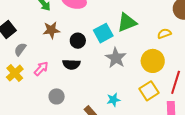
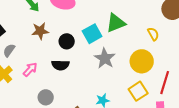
yellow semicircle: (164, 34) -> (153, 34), turned 80

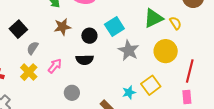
green triangle: (116, 23) -> (153, 18), moved
yellow square: (138, 91) -> (151, 85), moved

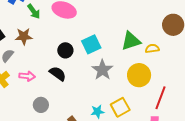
yellow semicircle: (175, 23) -> (152, 49), turned -72
brown star: (62, 27) -> (24, 36), moved
black semicircle: (85, 60) -> (58, 74), turned -150
pink arrow: (55, 66) -> (27, 76), turned 49

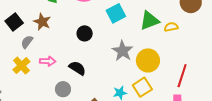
brown star: (24, 36) -> (42, 22), turned 30
cyan square: (91, 44) -> (116, 13), moved
black semicircle: (58, 74) -> (77, 68), moved
yellow circle: (139, 75) -> (148, 60), moved

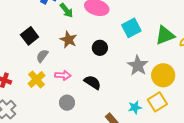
brown star: (42, 22) -> (68, 40), moved
gray circle: (63, 89) -> (67, 103), moved

